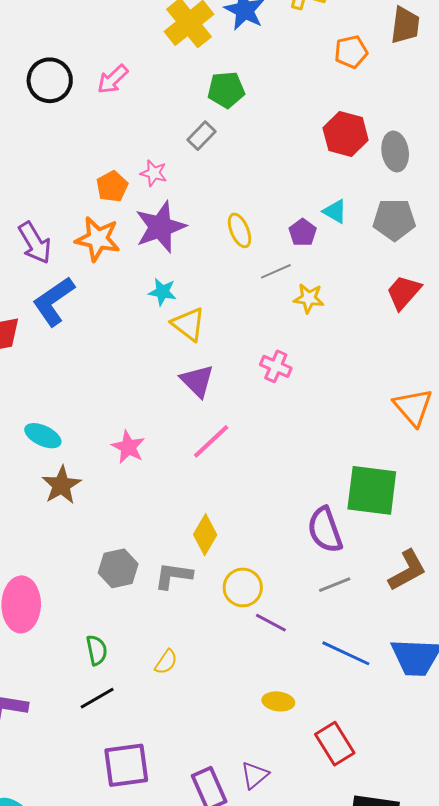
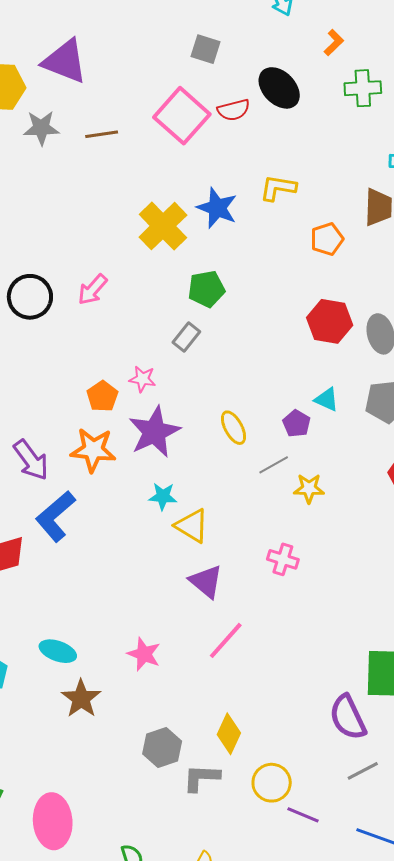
gray hexagon: (118, 568) -> (162, 748), moved

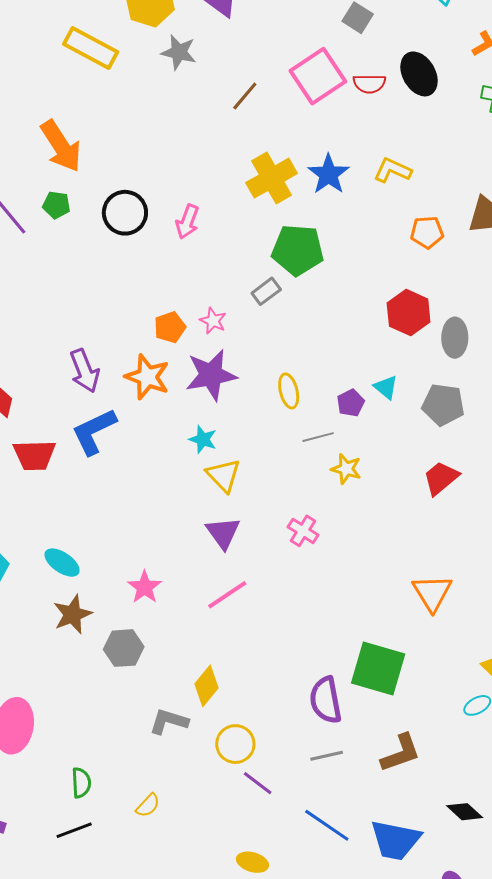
brown line: (102, 134) -> (245, 96), moved, turned -56
green pentagon: (206, 289) -> (298, 250), size x1.4
pink arrow: (93, 290) -> (187, 222), turned -36
gray hexagon: (162, 748) -> (124, 648), moved

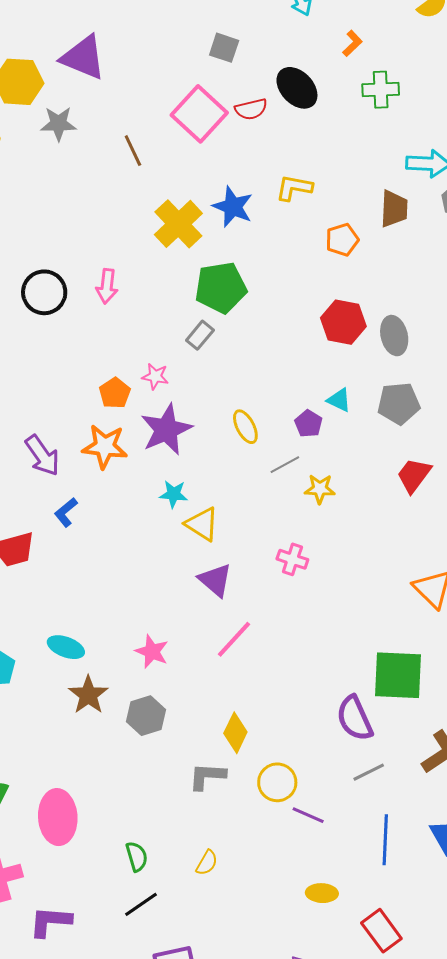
brown line: (245, 96) -> (133, 151), turned -52
blue L-shape: (94, 432) -> (66, 512), size x0.6
blue line: (327, 825) -> (385, 840), turned 72

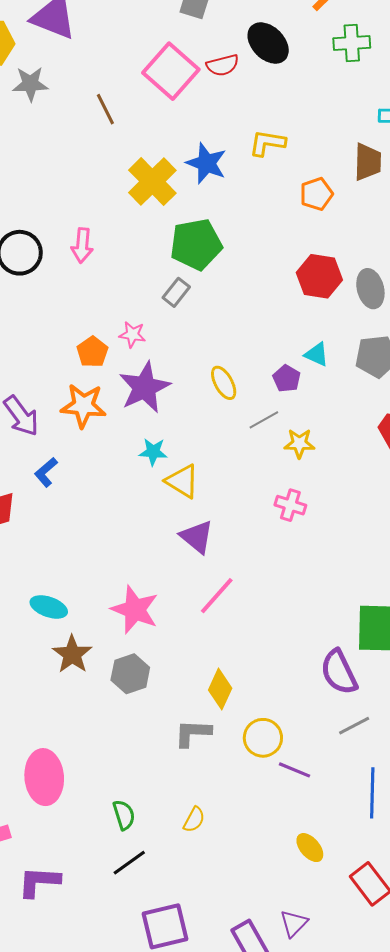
pink cross: (292, 559) -> (290, 505), moved
pink star: (152, 652) -> (135, 610), size x1.4
yellow ellipse: (322, 893) -> (310, 848), turned 48

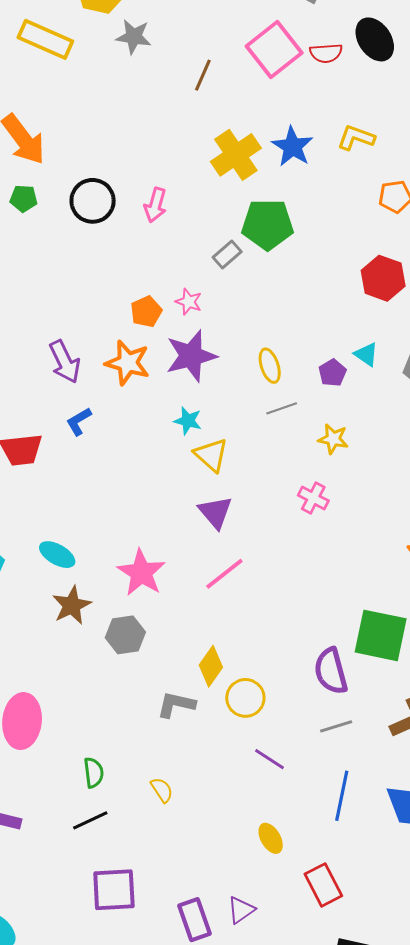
brown line: (105, 109) -> (203, 75), turned 40
gray rectangle: (176, 292) -> (227, 254), moved
gray line: (264, 420) -> (282, 408), moved
yellow circle: (263, 738) -> (245, 698), moved
yellow semicircle: (194, 820) -> (162, 790), turned -72

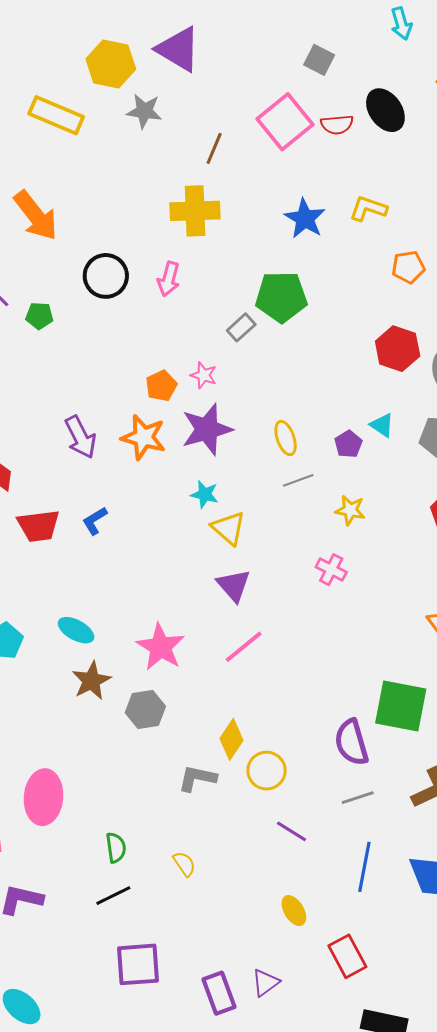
yellow cross: (236, 155) -> (195, 211), moved, turned 33
green pentagon: (24, 198) -> (39, 316), moved
blue L-shape: (79, 421) -> (95, 521), moved

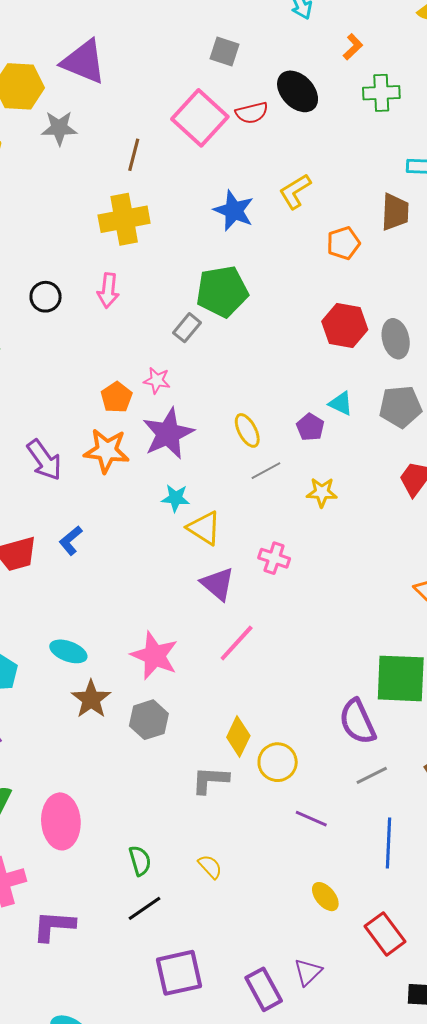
yellow L-shape: (368, 209) -> (295, 191), turned -42
black circle: (106, 276) -> (46, 297), size x0.7
pink cross: (331, 570) -> (274, 558), moved

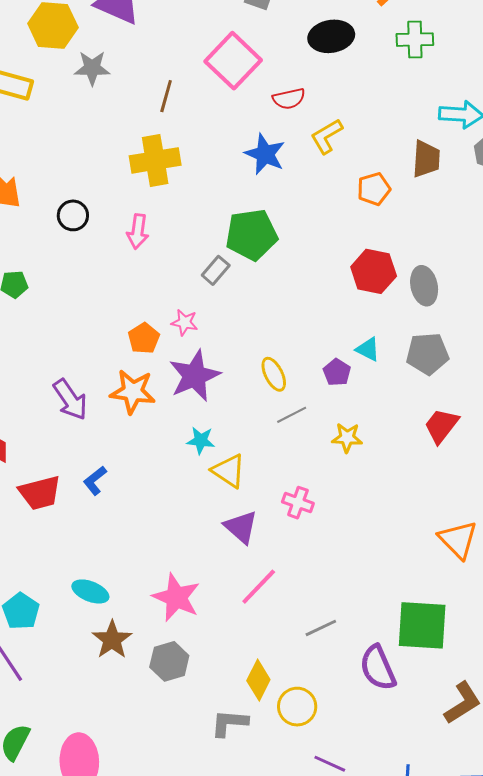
black ellipse: (298, 91) -> (331, 36), turned -57
red semicircle: (252, 113) -> (289, 99), moved
black circle: (46, 297) -> (73, 215), moved
gray line: (372, 775) -> (321, 628), moved

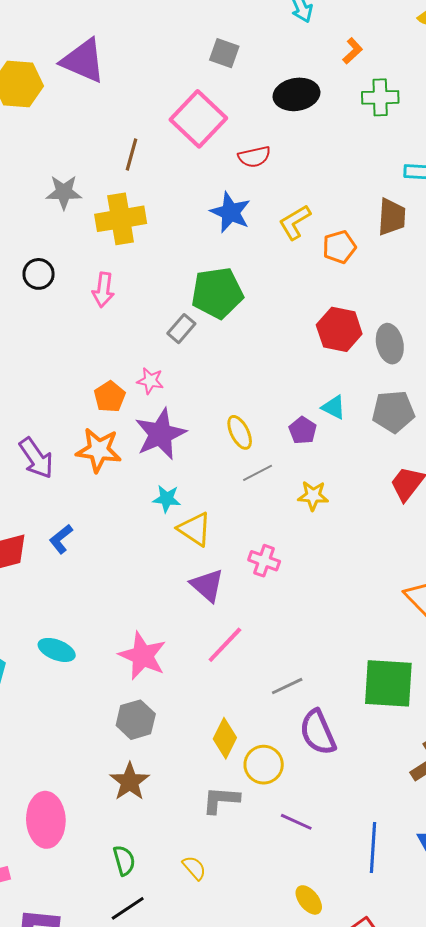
gray star: (92, 68) -> (64, 192), moved
yellow L-shape: (327, 136) -> (295, 222), moved
brown star: (112, 640) -> (130, 782), moved
purple semicircle: (378, 668) -> (318, 732), moved
gray L-shape: (229, 723) -> (221, 800), moved

